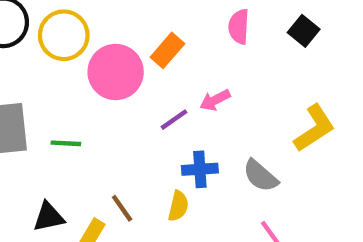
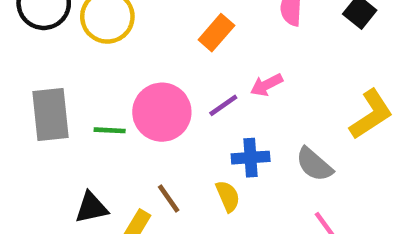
pink circle: (116, 72) -> (162, 112), moved
yellow semicircle: (178, 206) -> (228, 196), turned -36

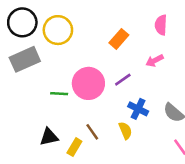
pink arrow: (266, 85) -> (155, 61), moved
gray rectangle: (51, 114) -> (25, 59), moved, turned 72
blue cross: (251, 158) -> (138, 109), turned 30

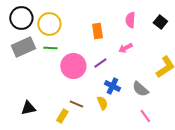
orange rectangle: (119, 39) -> (97, 31), turned -49
green line: (59, 94) -> (50, 48), moved
brown line: (92, 132) -> (76, 104), turned -32
black triangle: (49, 137) -> (28, 108), moved

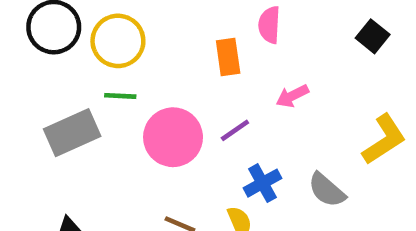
pink semicircle: (130, 20) -> (269, 25), moved
gray rectangle: (23, 47) -> (72, 133), moved
blue cross: (112, 86) -> (262, 183), turned 35

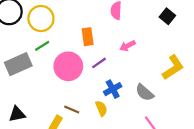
orange rectangle: (228, 57) -> (88, 37), moved
green line: (120, 96) -> (42, 46), turned -35

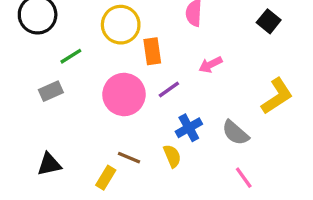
yellow circle: (41, 19) -> (121, 25), moved
green line: (42, 46) -> (71, 56), moved
gray rectangle: (18, 64) -> (51, 91), size x0.6

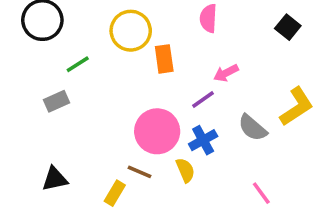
purple line: (169, 89) -> (203, 100), moved
pink circle: (124, 94) -> (157, 131), moved
gray semicircle: (235, 133) -> (252, 128), moved

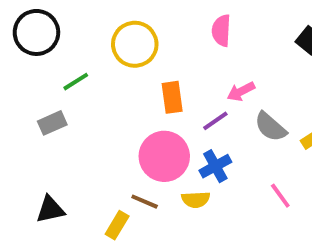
orange rectangle: (164, 59) -> (172, 97), moved
gray semicircle: (252, 128) -> (270, 127), moved
yellow semicircle: (185, 170) -> (196, 200), turned 110
pink line: (261, 193) -> (280, 196), moved

